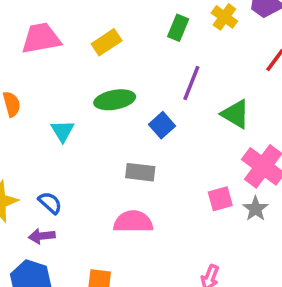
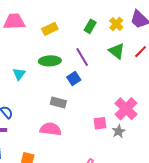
purple line: (191, 83) -> (82, 57), moved, turned -60
green triangle: (236, 114) -> (117, 51), moved

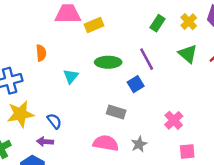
yellow rectangle: (50, 29) -> (94, 25), moved
pink cross: (126, 109) -> (174, 120), moved, size x0.7
pink square: (100, 123) -> (187, 152), moved
gray star: (119, 131) -> (139, 144), moved

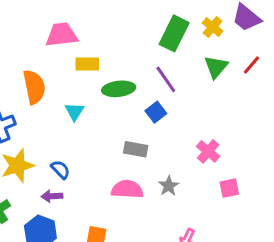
green rectangle: (157, 23) -> (174, 33), size x1.6
yellow rectangle: (94, 25) -> (87, 64), moved, turned 30
orange semicircle: (41, 53) -> (34, 87), size x1.6
green triangle: (188, 54) -> (216, 67), turned 36

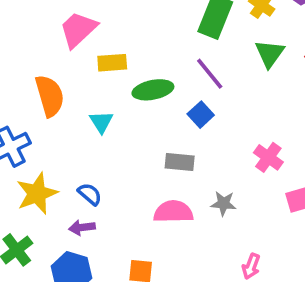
pink trapezoid: (62, 35) -> (78, 29), turned -32
gray star: (169, 186) -> (224, 203), turned -30

